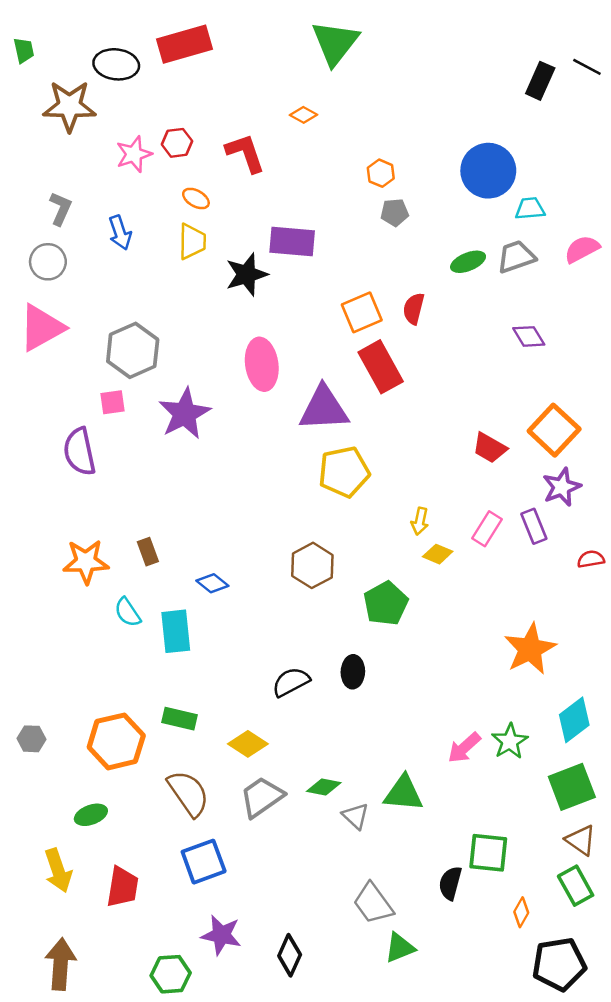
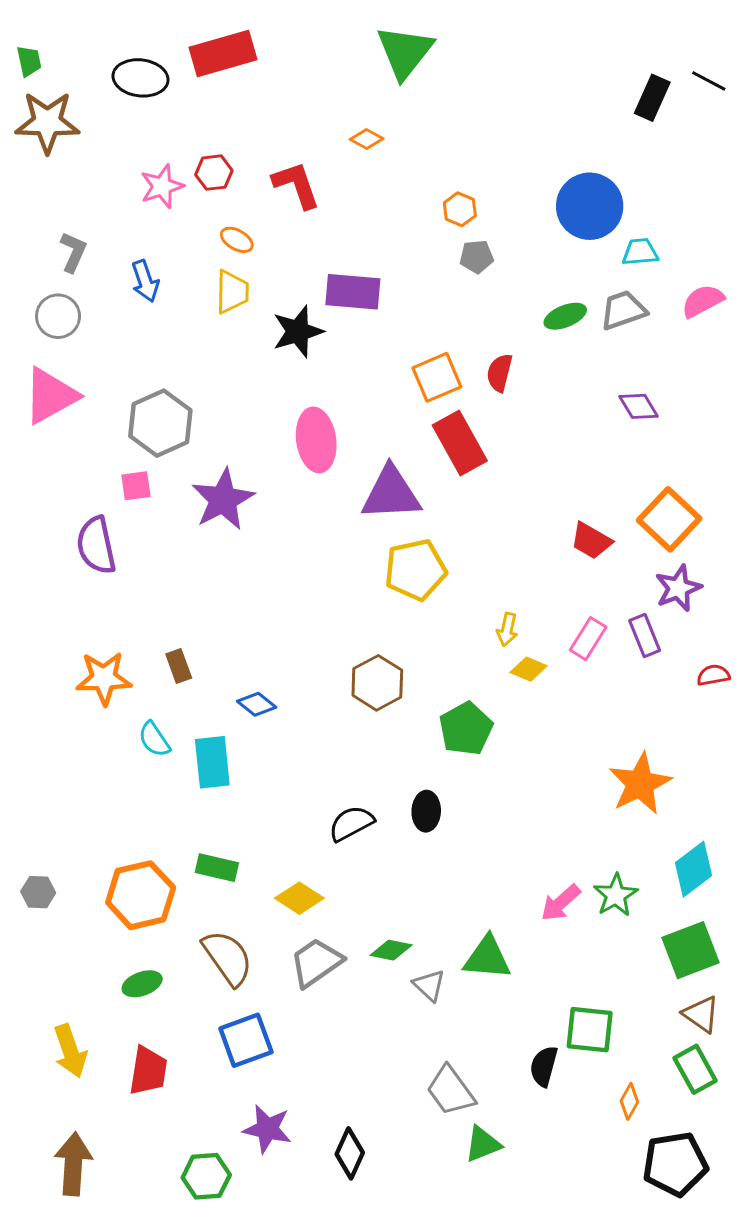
brown star: (69, 106) -> (47, 122), moved
green ellipse: (91, 815) -> (142, 984), moved

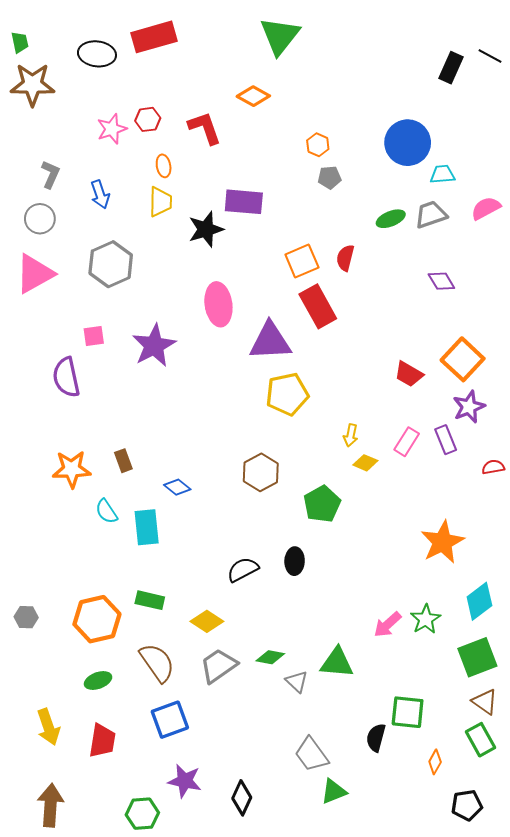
orange diamond: (367, 139) -> (253, 96), size x1.4
orange ellipse: (237, 240) -> (164, 166), turned 50
gray hexagon: (160, 423) -> (111, 264), moved
black pentagon: (675, 1164) -> (467, 805), size x0.7

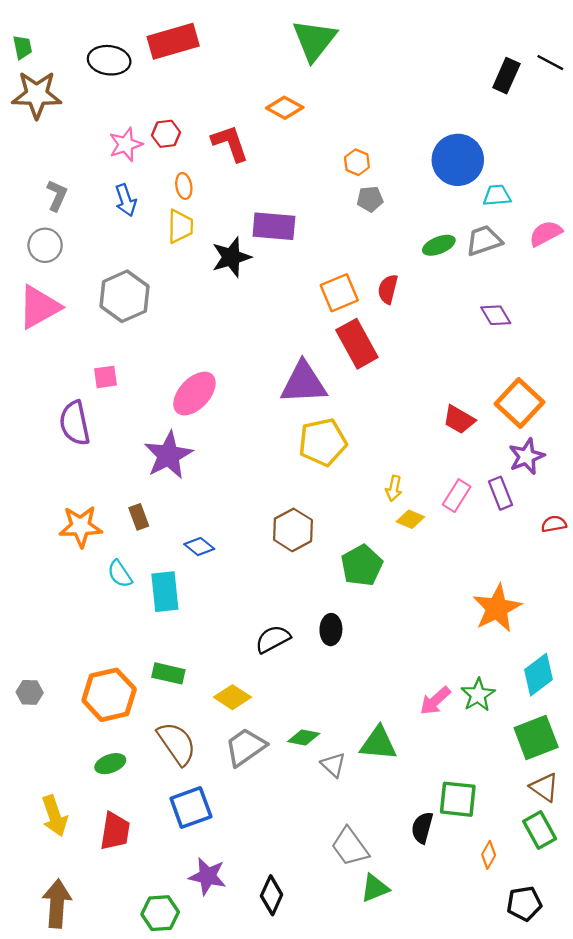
blue arrow: (100, 194) -> (126, 200), moved
pink ellipse: (218, 304) -> (194, 394), moved, turned 51
purple star: (154, 346) -> (168, 455), moved

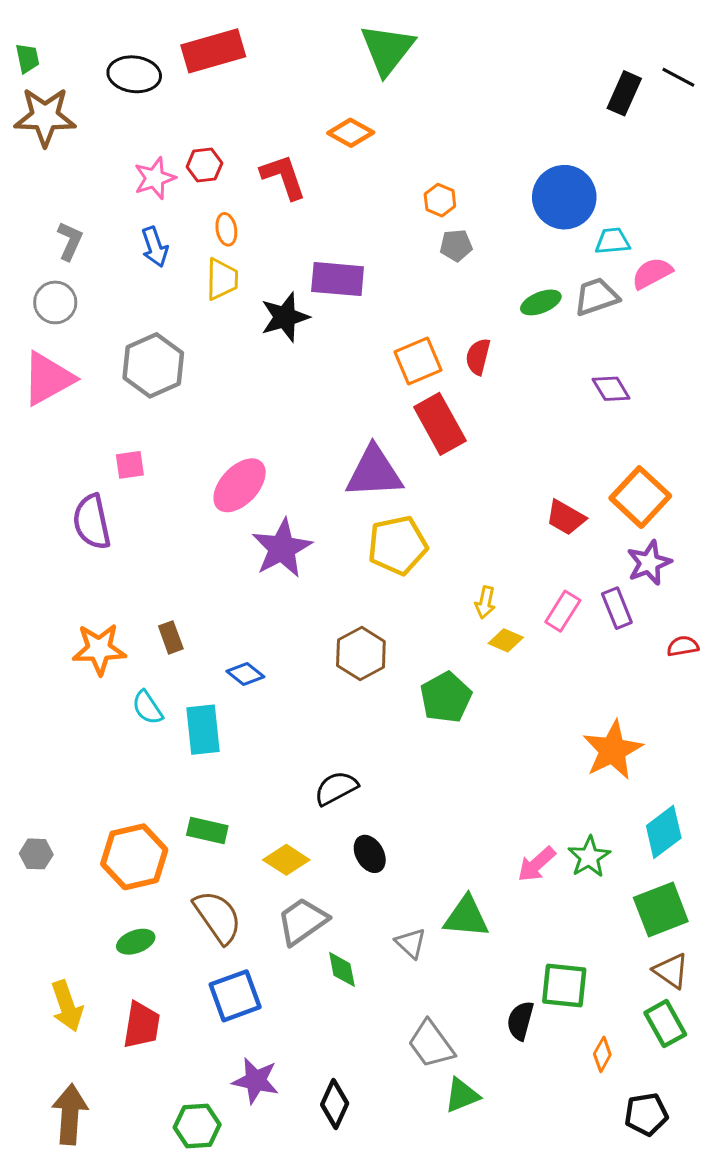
pink semicircle: (546, 233) -> (652, 273), moved
purple star: (168, 455) -> (282, 548), moved
black ellipse: (331, 630) -> (370, 854), moved, turned -32
green diamond: (304, 737) -> (342, 969), moved, turned 68

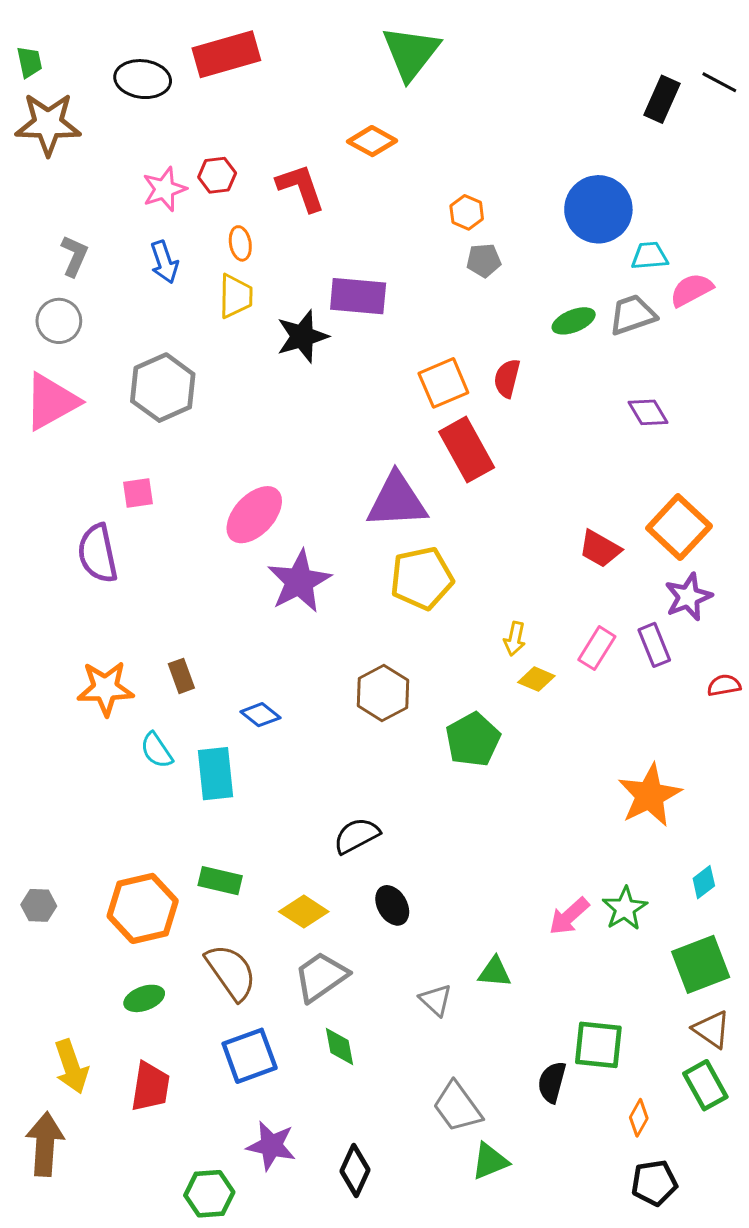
cyan diamond: (664, 832) -> (704, 882), size x0.6
green triangle: (466, 917) -> (495, 972), size x0.7
green diamond: (342, 969) -> (340, 1046), moved
brown arrow: (70, 1114) -> (45, 1144), moved
black pentagon: (646, 1114) -> (654, 1183), moved

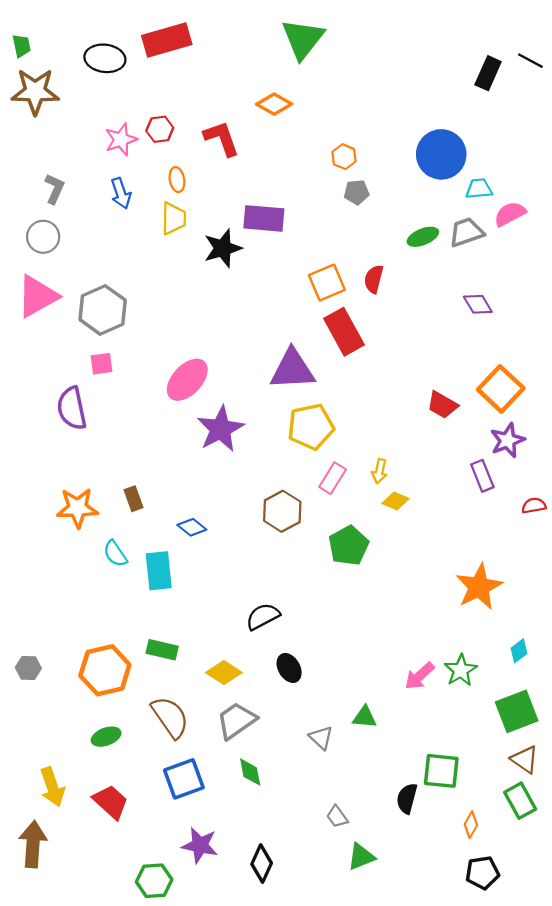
gray hexagon: (163, 388) -> (103, 310), moved
pink rectangle: (597, 648) -> (333, 478), moved
red trapezoid: (150, 1087) -> (111, 802), turned -57
gray trapezoid: (457, 1107) -> (337, 817), size x0.6

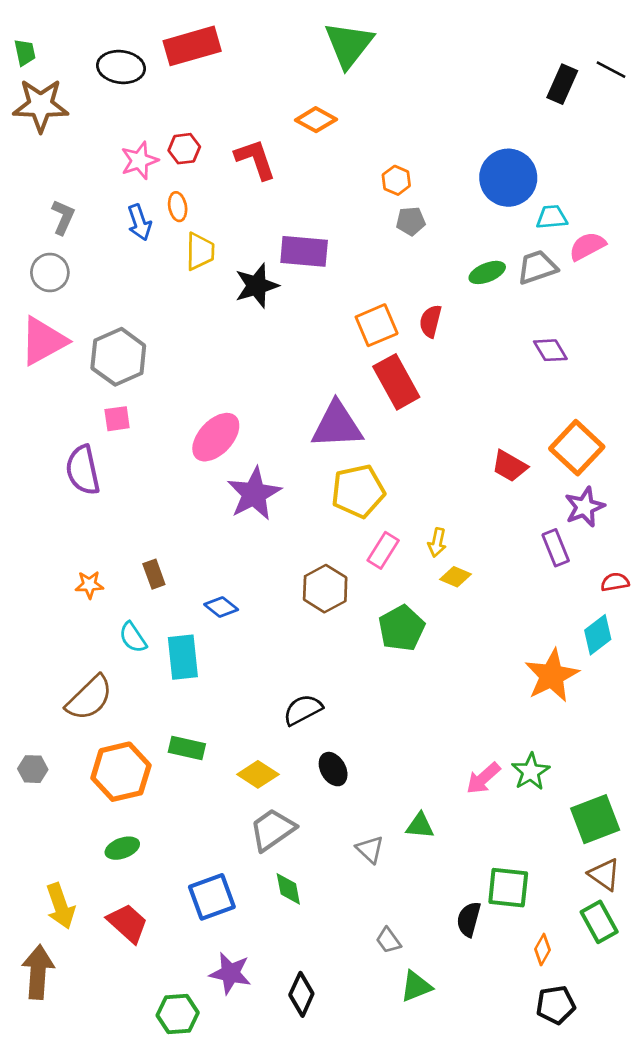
orange ellipse: (177, 180) -> (178, 207), moved
orange star: (77, 508) -> (89, 585), size x0.6
cyan diamond: (519, 651) -> (598, 635), moved, size x1.4
brown semicircle: (170, 717) -> (89, 698), moved, turned 81

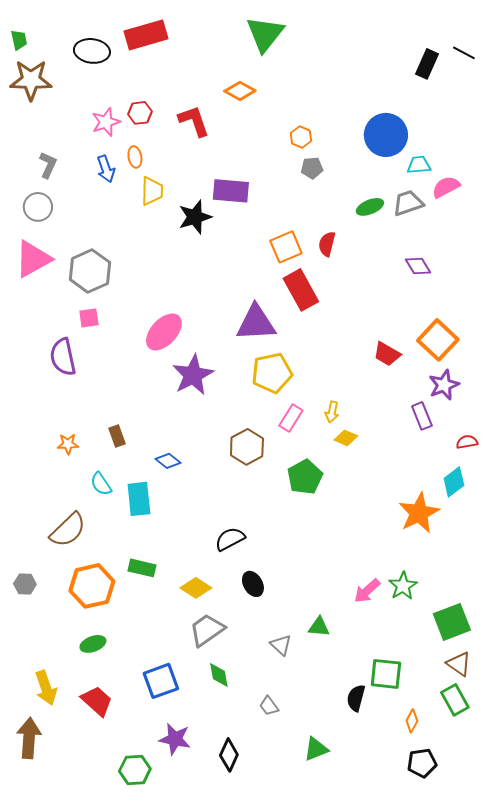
gray trapezoid: (388, 940) -> (269, 706), moved

